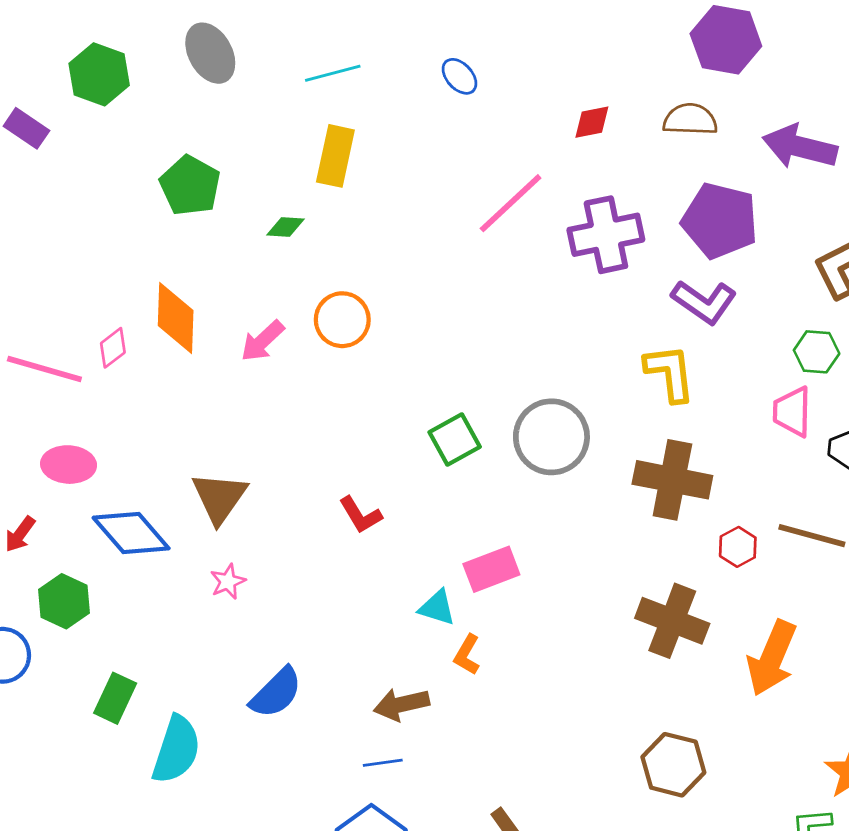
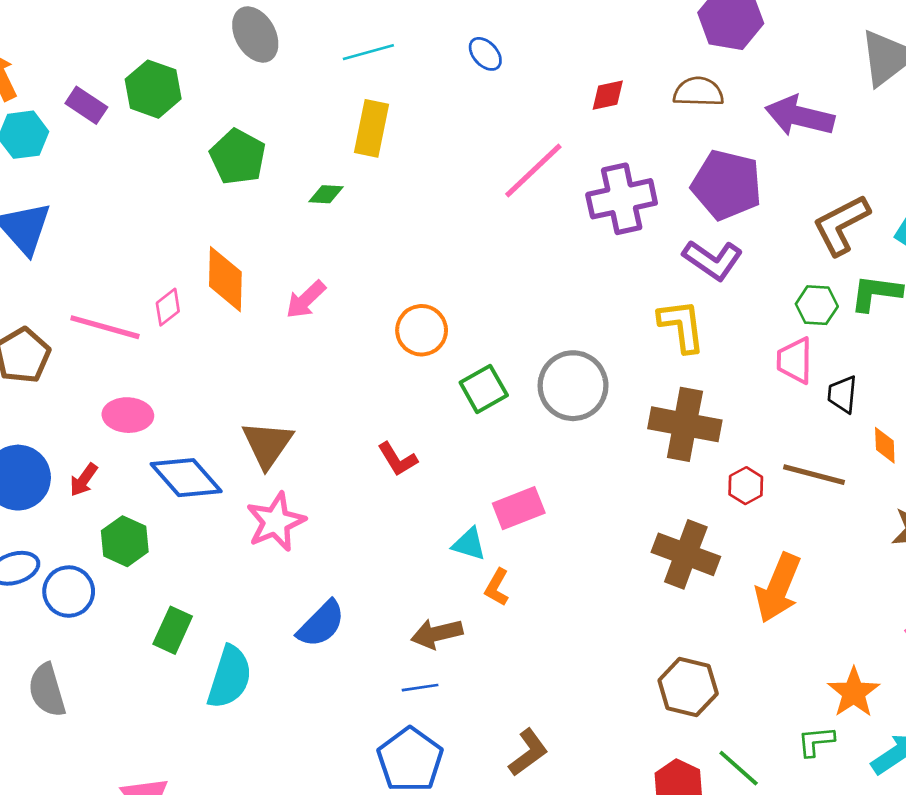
green hexagon: (99, 74) -> (153, 89), moved
orange circle: (342, 320) -> (422, 330), moved
pink star: (228, 582) -> (276, 522), size x1.8

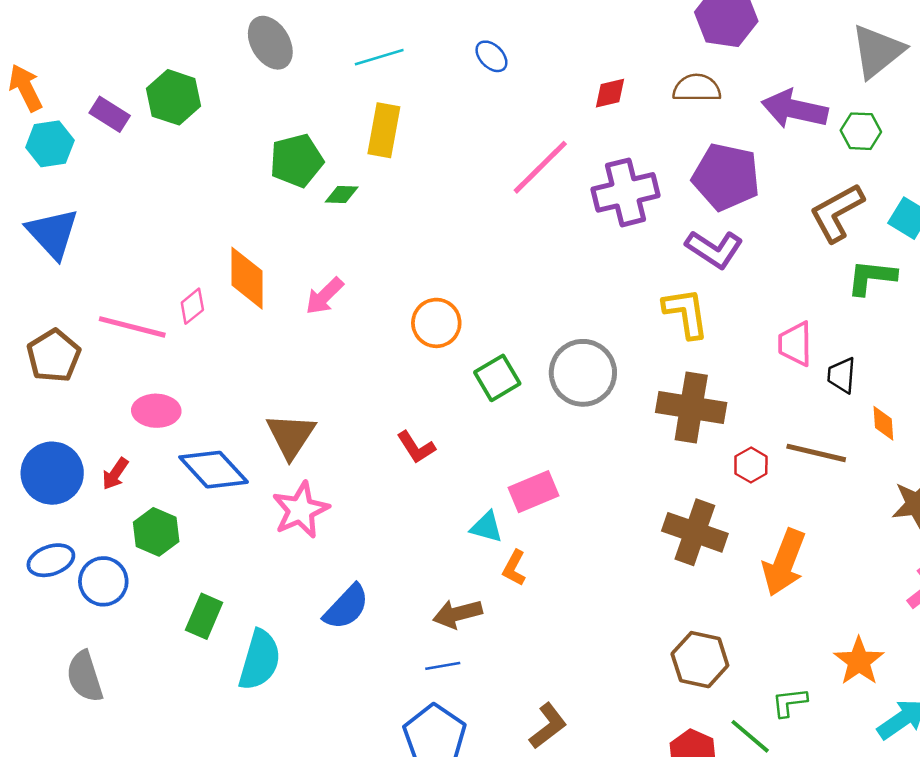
green pentagon: (238, 157) -> (296, 161), moved, turned 30
green hexagon: (817, 305) -> (861, 131), moved
green L-shape: (816, 741) -> (790, 702), moved

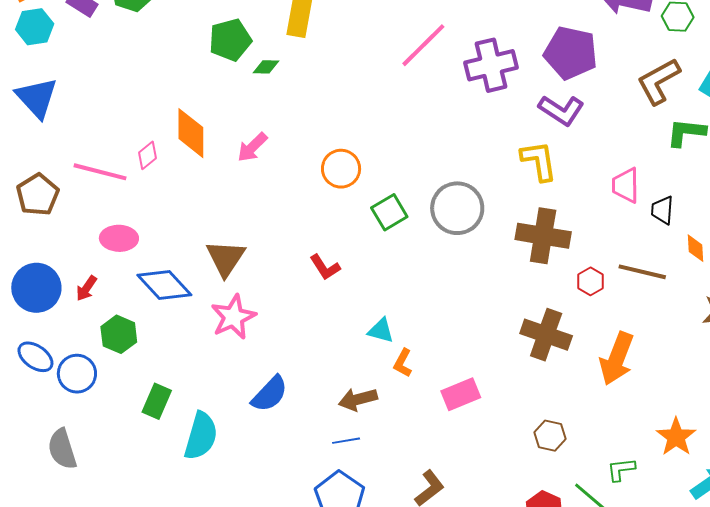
pink rectangle: (533, 492) -> (461, 394), moved
blue ellipse: (51, 560) -> (35, 357), turned 54
brown hexagon: (700, 660) -> (550, 436), size x0.7

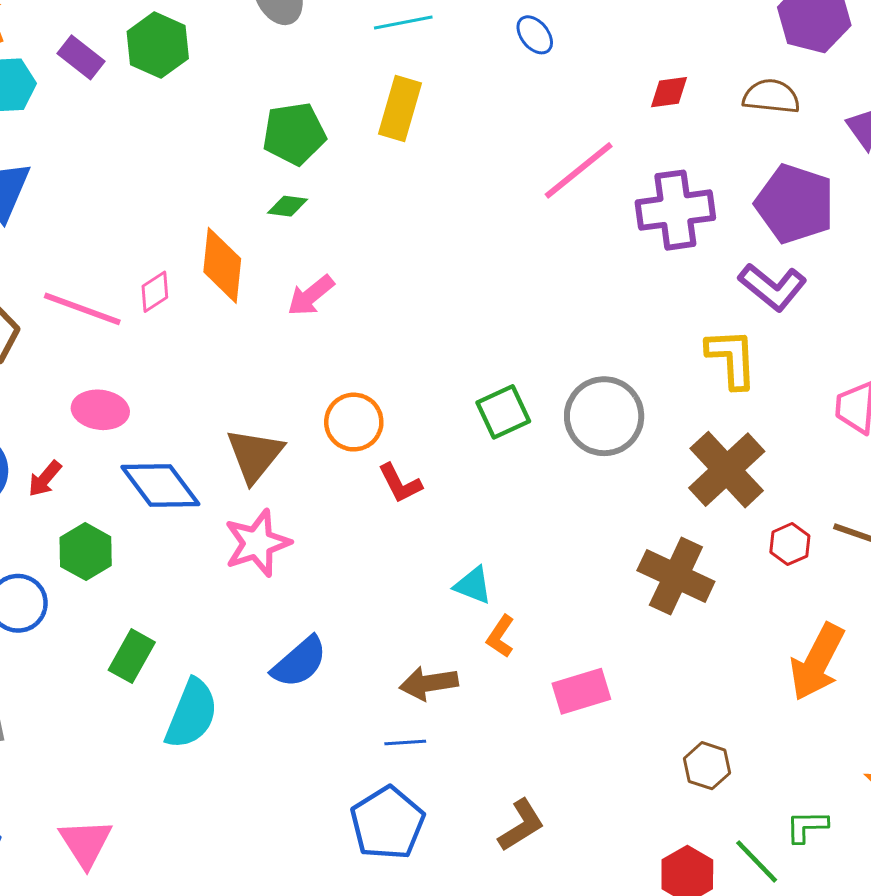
green diamond: (266, 67) -> (287, 206), moved
orange circle: (341, 169) -> (354, 422), moved
brown cross: (543, 236) -> (727, 470), turned 32
brown cross: (546, 335) -> (676, 576), moved

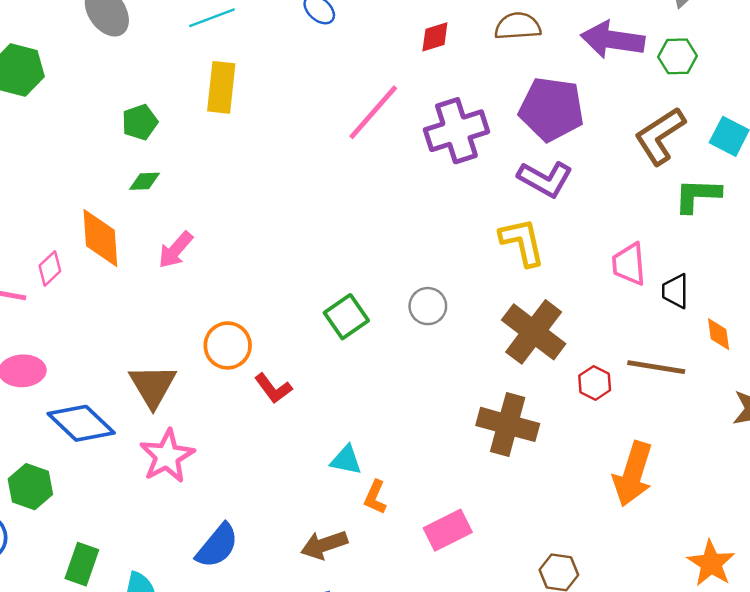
green pentagon: (294, 134) -> (140, 122), size x0.7
gray circle: (604, 416) -> (428, 306), size x0.6

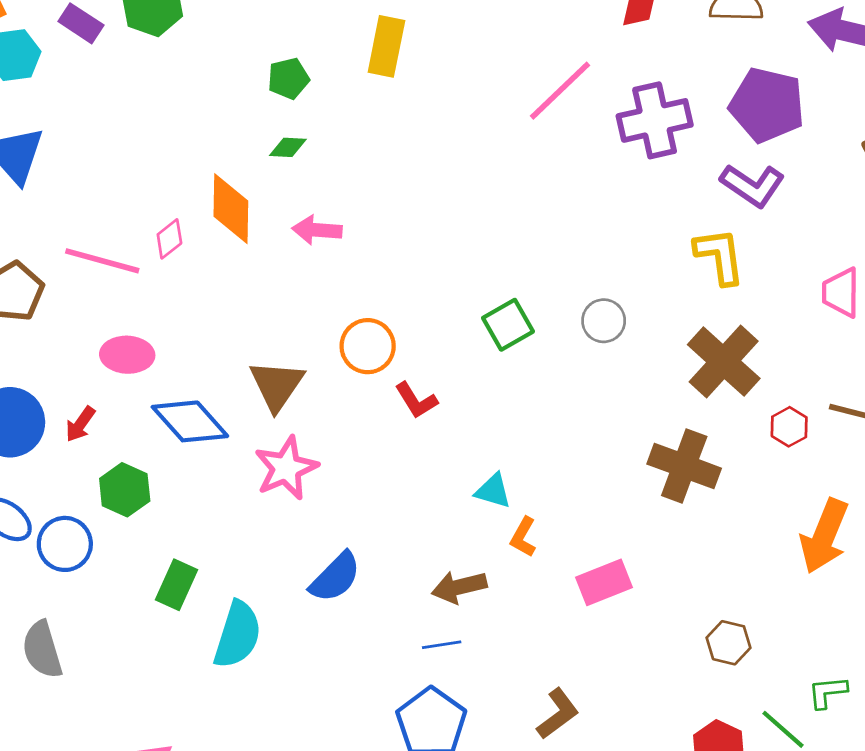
pink arrow: (176, 250) -> (317, 230), turned 48

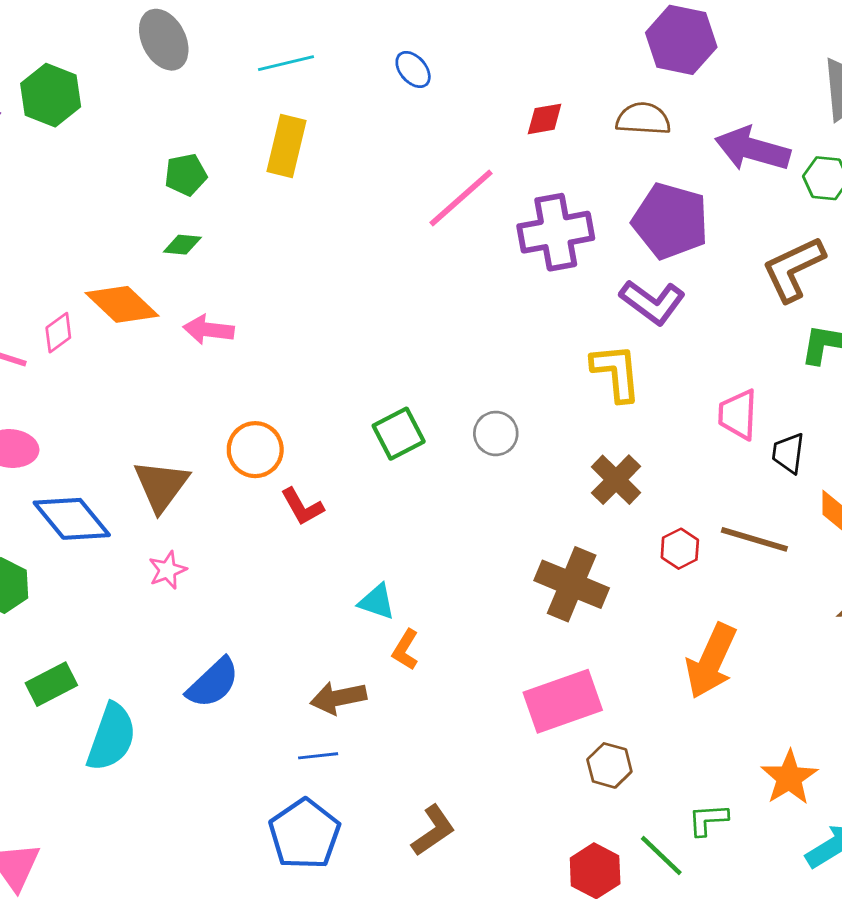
orange diamond: (231, 209) -> (122, 304), turned -50
brown cross: (724, 361) -> (616, 480), size x0.7
pink star: (286, 468) -> (167, 570), size x0.6
pink rectangle: (604, 582) -> (563, 701), moved, size x1.4
green rectangle: (176, 585) -> (51, 684), turned 36

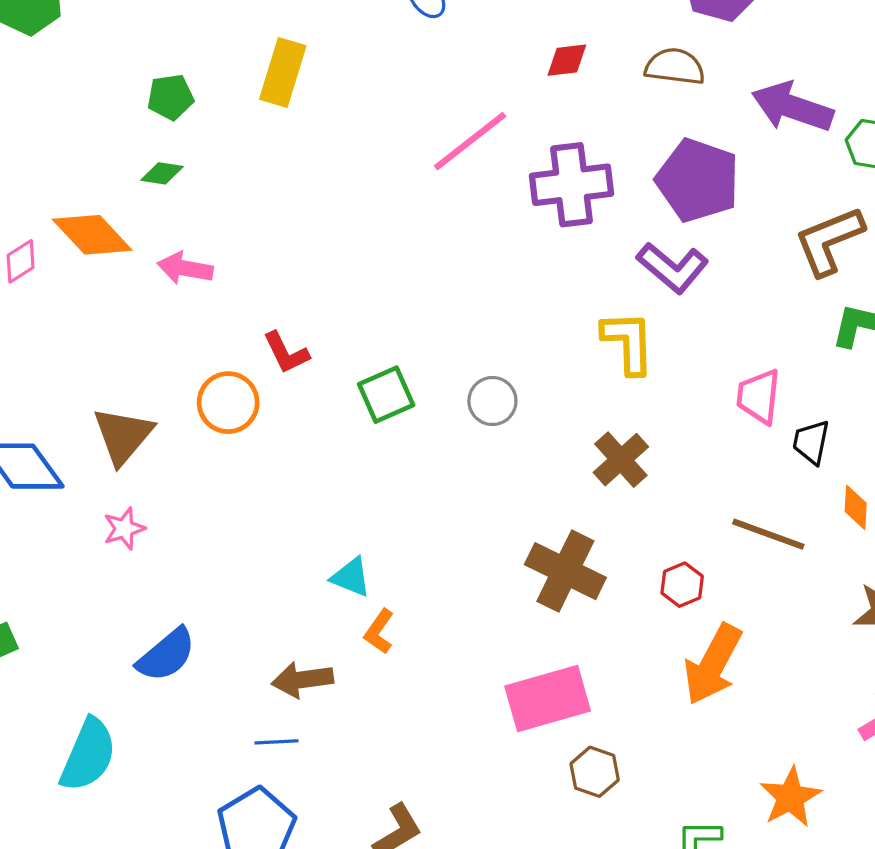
red L-shape: (302, 507) -> (286, 353), moved
red hexagon: (680, 549) -> (682, 585), moved
cyan semicircle: (111, 737) -> (88, 755), moved

